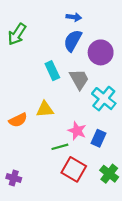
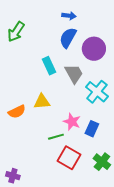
purple cross: (14, 178) -> (13, 176), moved

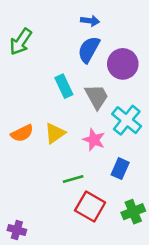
yellow triangle: (42, 102) -> (55, 133), turned -30
orange semicircle: (17, 112) -> (22, 133), moved
pink star: (72, 122) -> (94, 140), moved
green cross: (102, 162) -> (133, 212), turned 30

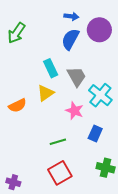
purple circle: (123, 64) -> (99, 30), moved
yellow triangle: (55, 133) -> (45, 93), moved
red square: (90, 206) -> (60, 173), moved, turned 30
green cross: (133, 212) -> (106, 168), turned 36

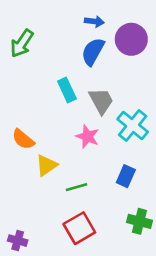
yellow triangle: (45, 93) -> (46, 165), moved
orange semicircle: (17, 105) -> (23, 139), turned 66
pink star: (74, 111) -> (87, 136), moved

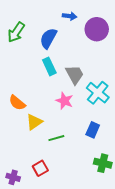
blue semicircle: (93, 52) -> (48, 38), moved
red square: (79, 228) -> (40, 168), moved, size x0.7

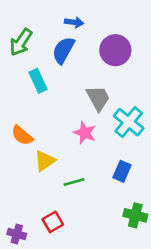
blue arrow: (70, 16) -> (74, 22), moved
purple circle: (97, 29) -> (115, 50), moved
cyan rectangle: (49, 66) -> (38, 81), moved

